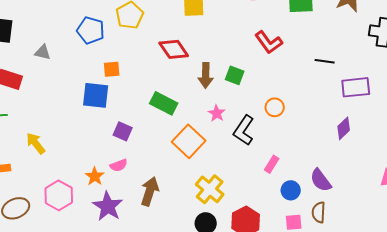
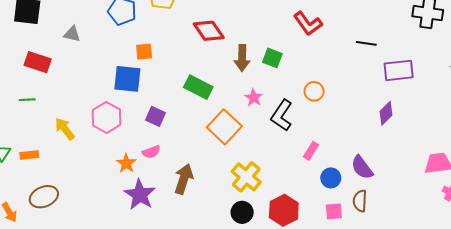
pink hexagon: (59, 195) -> (106, 117), moved

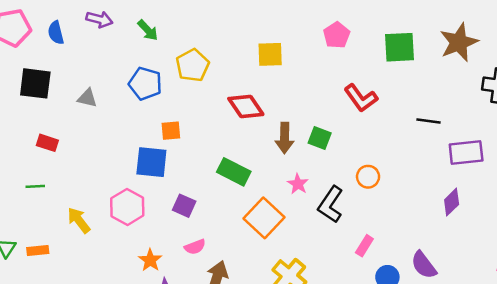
gray triangle: (72, 34) -> (87, 98), moved
red rectangle: (38, 62) -> (47, 143), size x0.7
pink semicircle: (151, 152) -> (195, 247), moved

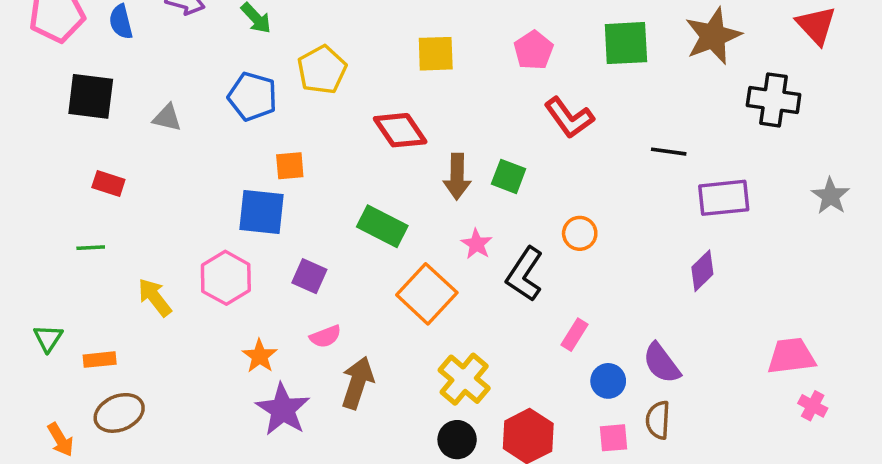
pink pentagon: (337, 35) -> (533, 50), moved
orange rectangle: (38, 250) -> (100, 360), moved

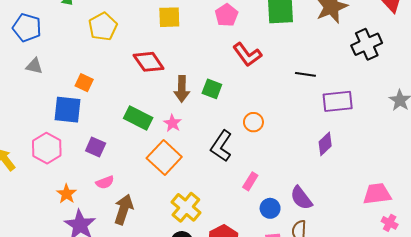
blue pentagon: (253, 96) -> (27, 28), moved
black cross: (774, 100) -> (367, 44), turned -32
gray triangle: (167, 118) -> (34, 66), moved
orange square: (290, 166) -> (84, 83), turned 30
pink star: (477, 244) -> (172, 123), moved

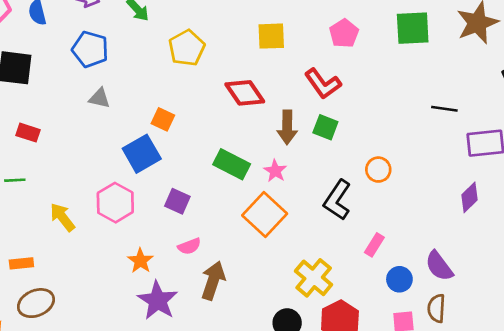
red L-shape: (247, 55) -> (323, 84), moved
blue square: (68, 110) -> (142, 154), turned -36
yellow cross: (186, 207) -> (314, 278), moved

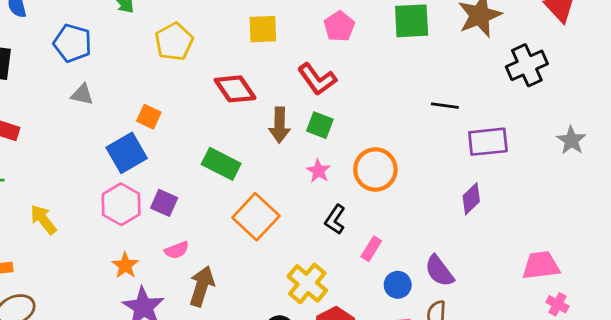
orange circle: (378, 170) -> (375, 170), size x1.6
pink star: (275, 171) -> (318, 171), moved
black L-shape: (337, 200) -> (335, 220), moved, size x0.7
pink hexagon: (115, 203) -> (121, 204), moved

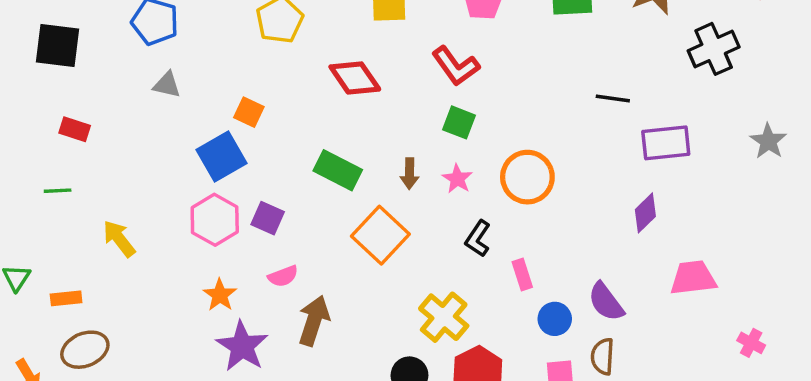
brown arrow: (280, 125) -> (409, 174), moved, size x0.7
pink rectangle: (371, 249) -> (522, 274), turned -50
pink trapezoid: (541, 265) -> (693, 278), moved

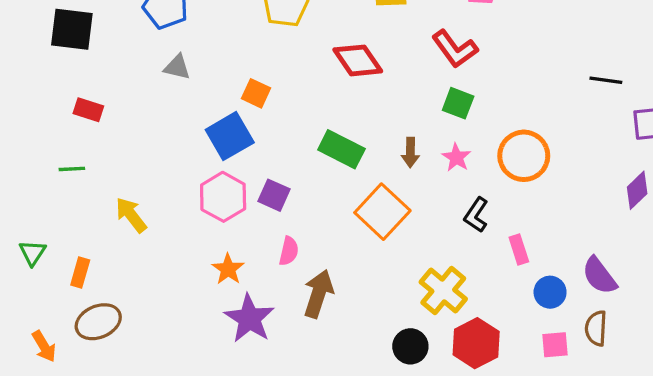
pink semicircle: (283, 276) -> (289, 251), turned -56
orange rectangle: (66, 298) -> (80, 272), turned -68

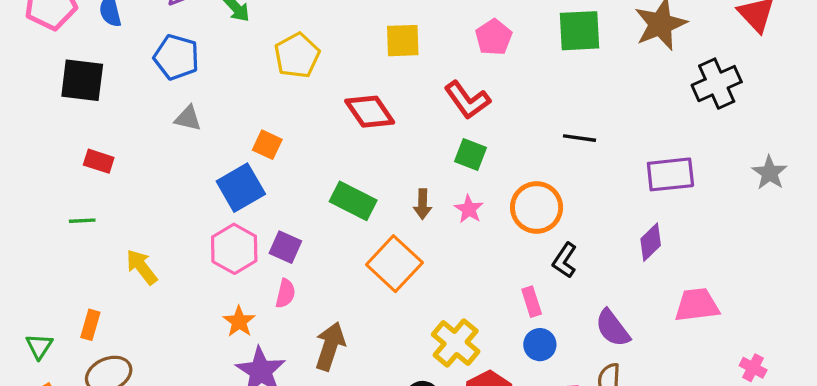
black line: (606, 80) -> (580, 138), moved
black L-shape: (476, 215) -> (565, 260), moved
pink semicircle: (289, 251) -> (285, 293), moved
green triangle: (33, 253) -> (39, 346), moved
blue circle: (550, 292) -> (540, 345), moved

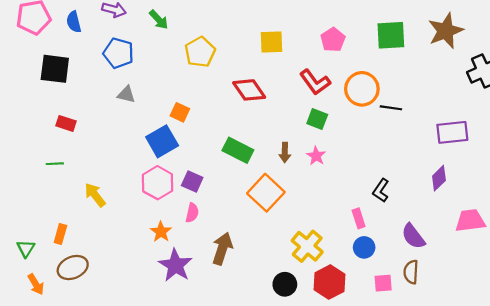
orange circle: (537, 207) -> (362, 89), moved

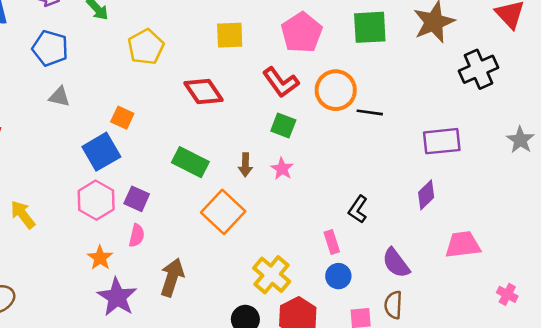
pink pentagon: (333, 40) -> (302, 33), size x1.4

